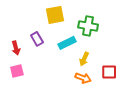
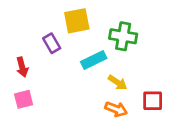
purple rectangle: (37, 39) -> (52, 43), moved
yellow arrow: (84, 59) -> (118, 83), turned -80

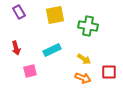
purple rectangle: (52, 43) -> (19, 12), moved
cyan rectangle: (94, 60) -> (52, 50), moved
pink square: (24, 99) -> (30, 71), moved

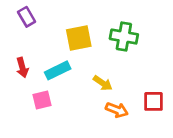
yellow square: (55, 15) -> (79, 38), moved
cyan rectangle: (52, 50) -> (58, 70), moved
yellow arrow: (84, 59) -> (103, 83), moved

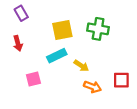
red arrow: (22, 68) -> (18, 43), moved
cyan rectangle: (58, 70) -> (57, 56), moved

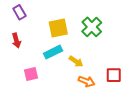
green cross: (98, 29) -> (92, 27), turned 36

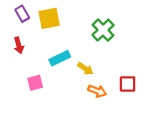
yellow square: (58, 28) -> (49, 18), moved

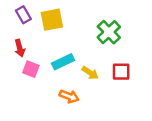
pink square: (35, 83) -> (31, 69), moved, turned 35
red square: (128, 84) -> (121, 72), moved
orange arrow: (97, 91) -> (69, 96), moved

